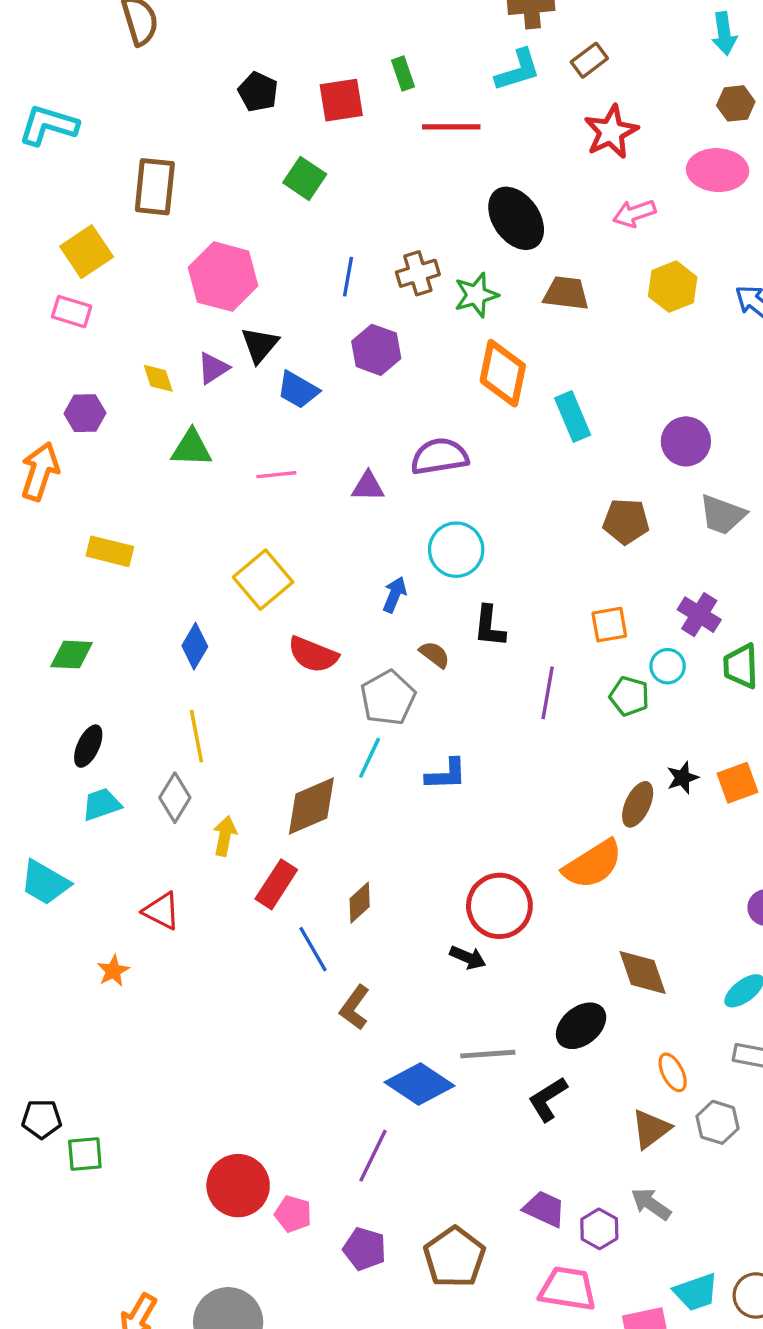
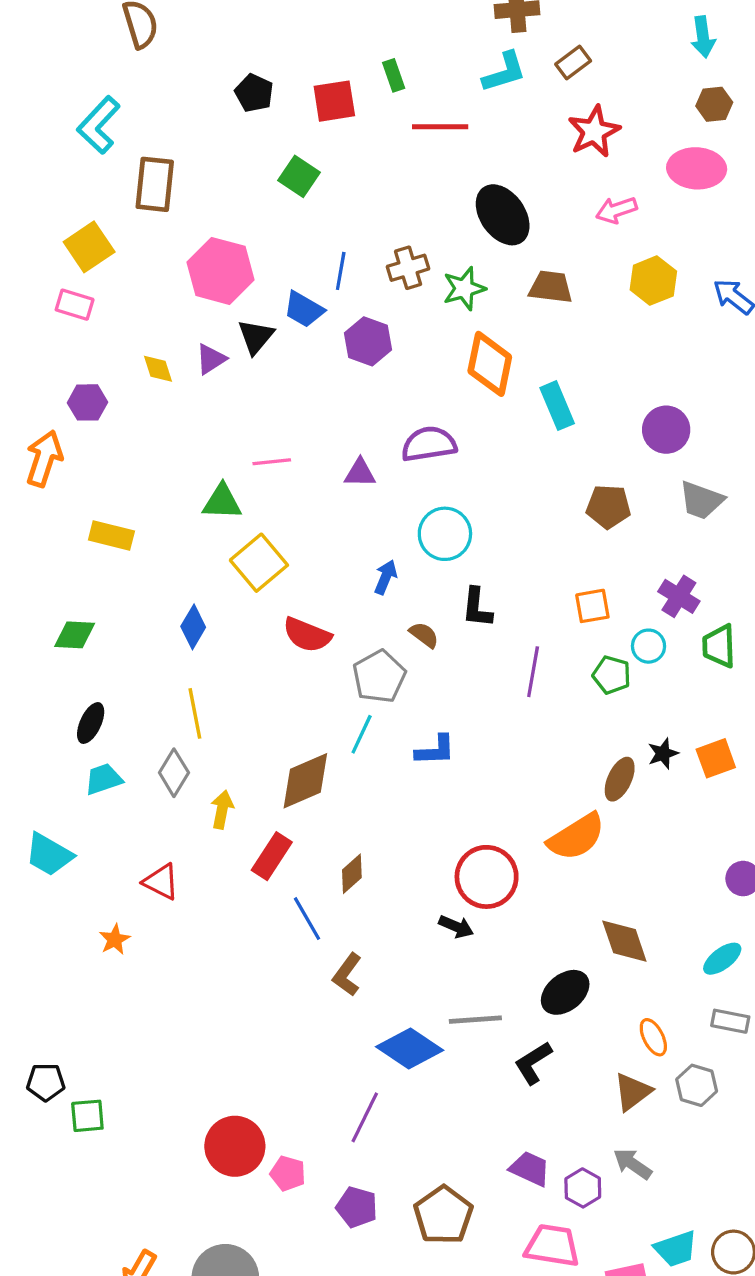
cyan L-shape: (48, 125) -> (99, 125), moved, turned -64
blue trapezoid: (298, 390) -> (304, 309), moved
green triangle: (191, 448) -> (222, 502), moved

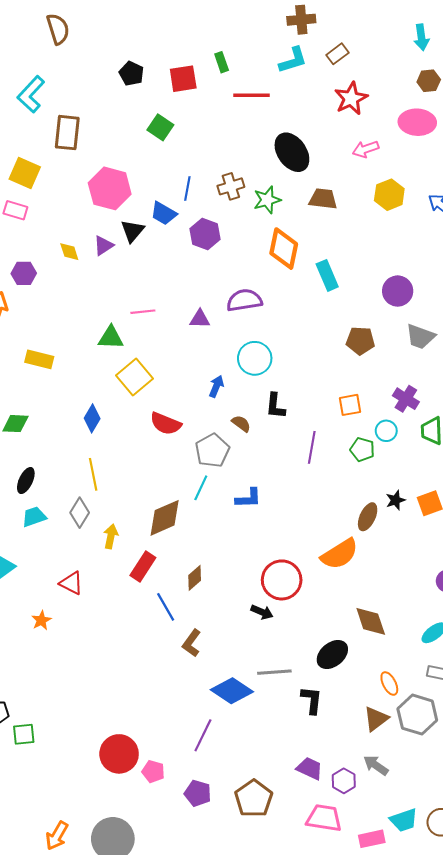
yellow square: (89, 247) -> (25, 173), turned -32
black L-shape: (533, 1063) -> (312, 700), turned 128
gray hexagon: (697, 1085) -> (417, 715), size x1.5

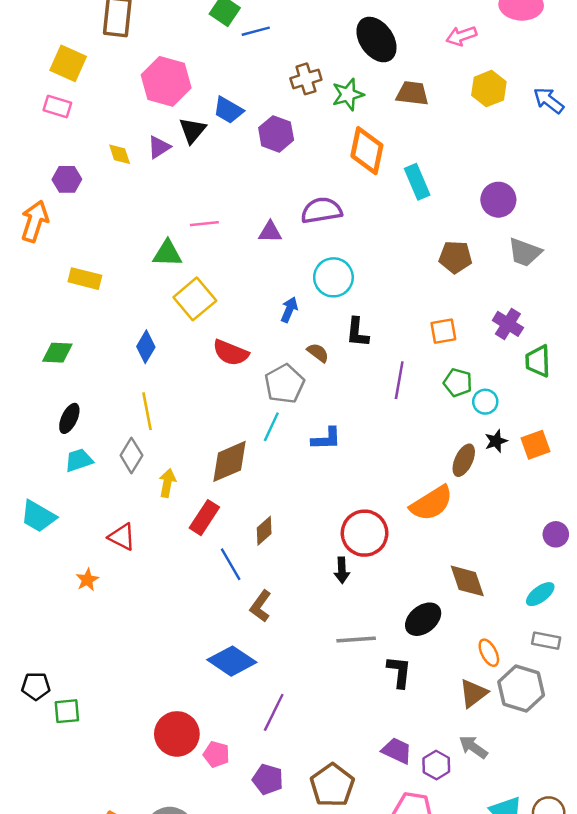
blue line: (187, 188) -> (256, 31), moved, turned 65
cyan circle: (386, 431) -> (485, 402), moved
black arrow: (262, 612) -> (342, 570), turned 65
blue diamond: (232, 691) -> (232, 661), moved

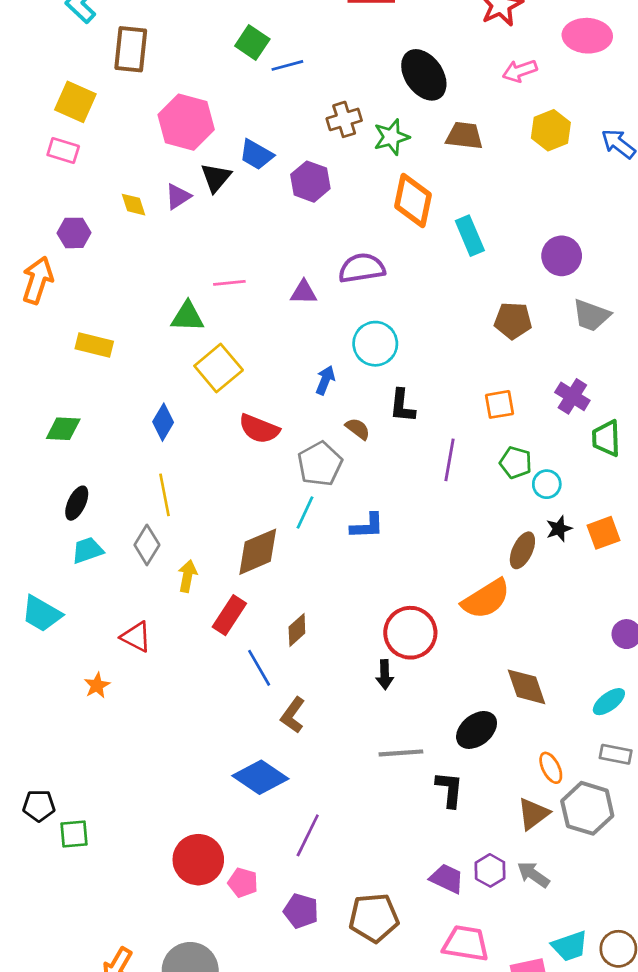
purple hexagon: (436, 765) -> (490, 870), moved
brown pentagon: (332, 785) -> (374, 918), turned 30

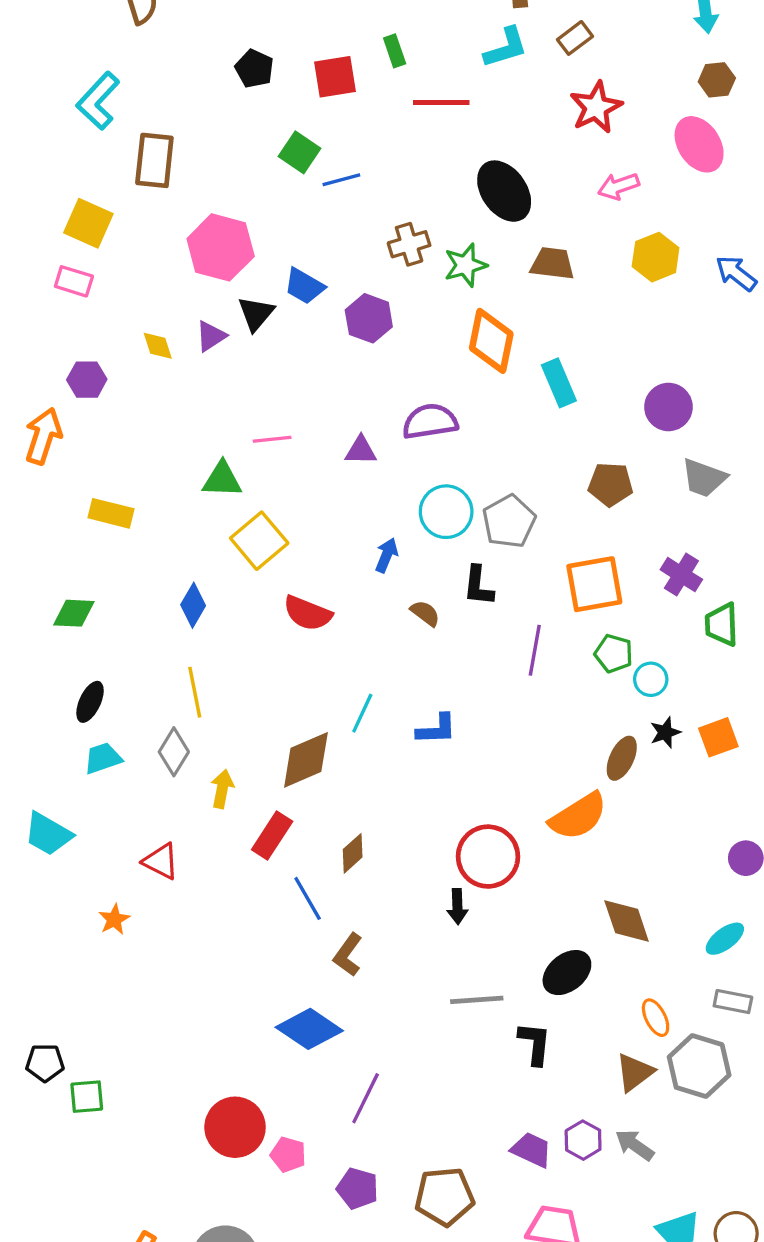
pink ellipse: (587, 36) -> (699, 144), turned 54
orange square: (499, 404) -> (594, 584), size x1.6
gray pentagon: (320, 464) -> (509, 521), moved

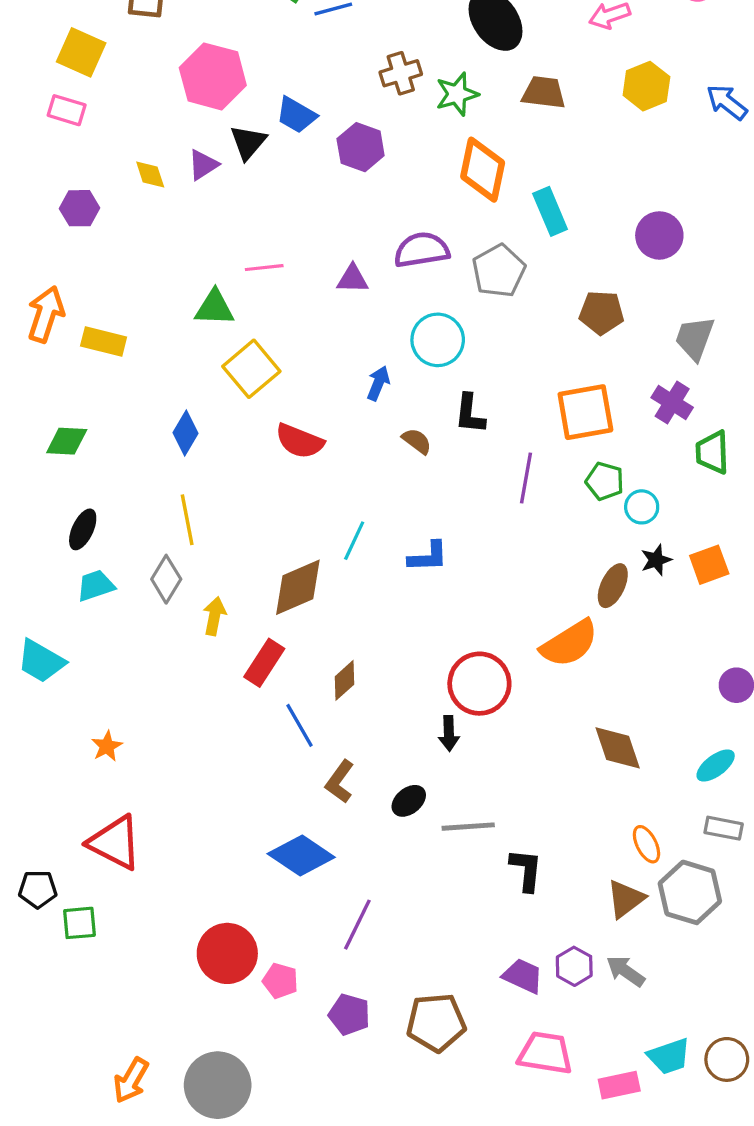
orange arrow: (43, 436) -> (46, 314), moved
gray trapezoid: (704, 478) -> (695, 338), moved, turned 90
gray pentagon: (509, 521) -> (499, 271), moved
red triangle: (161, 861) -> (115, 843), moved, size x1.5
black ellipse: (567, 973) -> (409, 801), moved, size x0.7

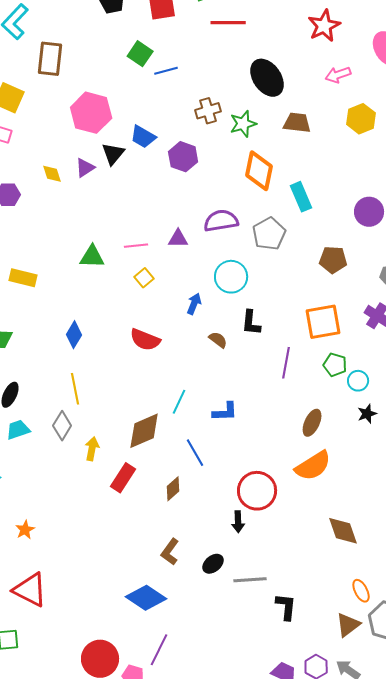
pink line: (264, 268) -> (136, 246), moved
yellow square: (251, 369) -> (144, 278), moved, size x0.6
brown ellipse: (613, 586) -> (312, 423), moved
blue line: (300, 725) -> (195, 453), moved
purple line: (357, 925) -> (159, 650), moved

